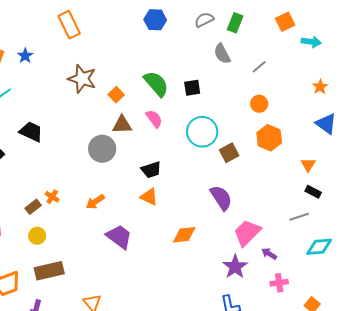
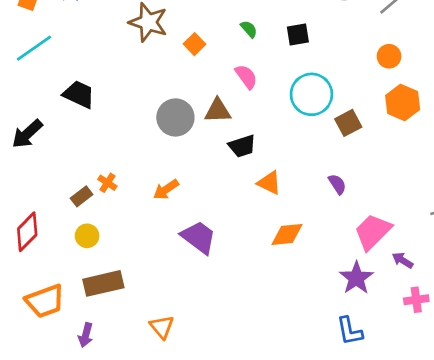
green semicircle: (156, 84) -> (249, 29), size x0.5
brown triangle: (122, 125) -> (218, 111), moved
orange triangle: (149, 197) -> (269, 183), moved
purple semicircle: (221, 198) -> (337, 184), size x0.6

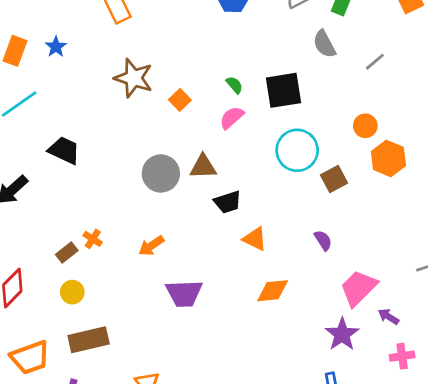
black square: (298, 34) -> (284, 90), size x1.6
orange circle: (389, 56) -> (365, 126), moved
pink semicircle: (246, 77) -> (232, 118), moved, turned -95
purple trapezoid: (199, 237) -> (184, 293), turned 141

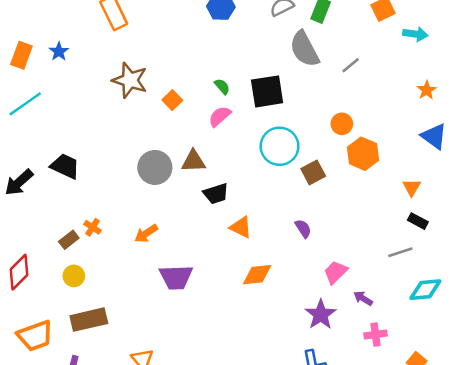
gray semicircle: (324, 44) -> (304, 49), size x1.4
black trapezoid: (64, 150) -> (65, 166), moved
pink trapezoid: (358, 288) -> (336, 272), size x0.7

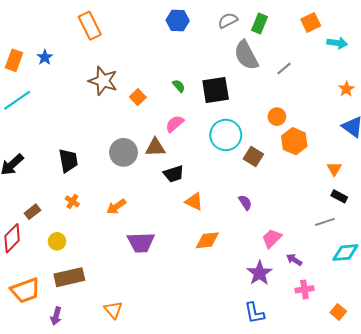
pink semicircle: (220, 116) -> (175, 124), moved
black trapezoid: (65, 166) -> (68, 161), moved, turned 55
brown square: (313, 172) -> (253, 156), turned -30
brown rectangle: (69, 240) -> (32, 212), moved

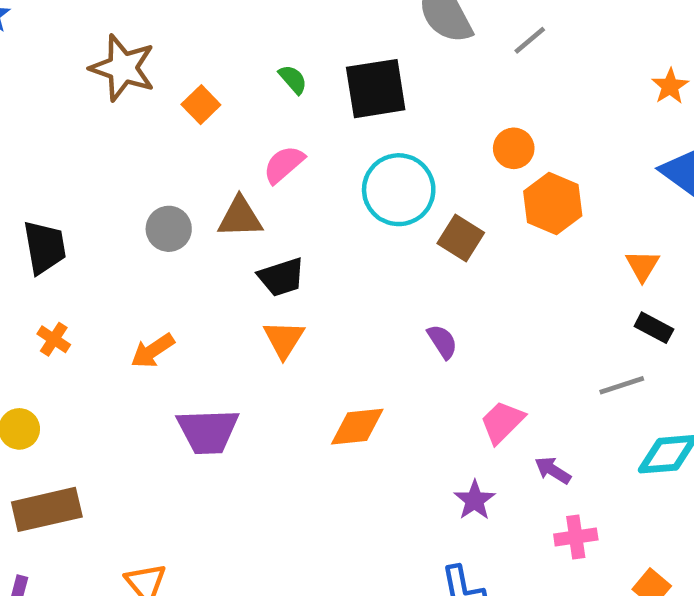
gray circle: (123, 152) -> (169, 229), size x0.7
orange triangle: (194, 201) -> (284, 339), moved, turned 36
purple star: (260, 273) -> (475, 500), size x0.7

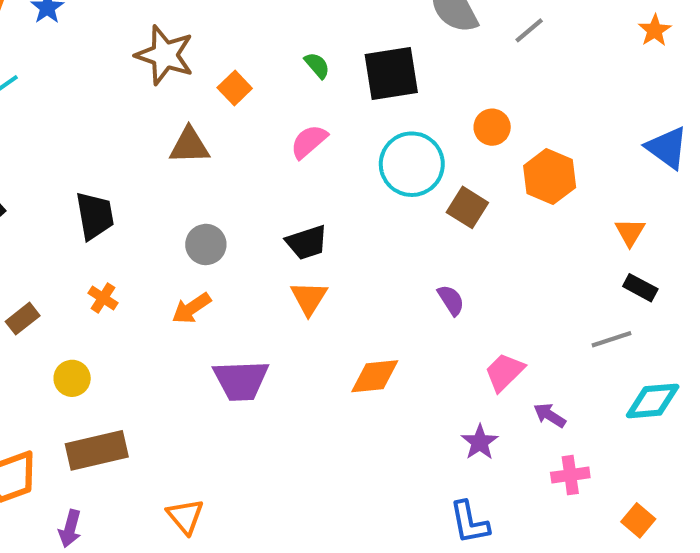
orange star: (670, 86) -> (655, 30), moved
orange circle: (514, 148) -> (492, 127), moved
brown triangle: (240, 217) -> (189, 146), moved
gray circle: (169, 229) -> (206, 244), moved

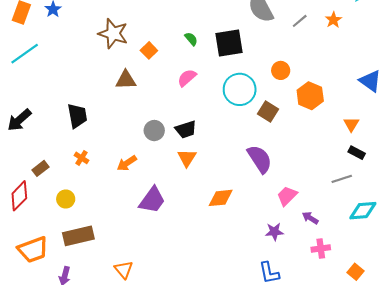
orange star: (655, 30) -> (333, 20), moved
gray circle: (206, 244) -> (154, 131), moved
purple semicircle: (451, 300) -> (260, 159), size x1.8
purple trapezoid: (241, 380) -> (152, 200), turned -52
purple star: (480, 442) -> (274, 232), turned 30

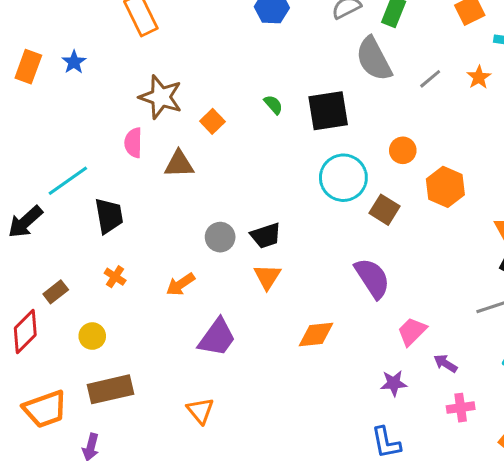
cyan line: (25, 54) -> (68, 181), moved
pink semicircle: (187, 78) -> (133, 143), moved, turned -48
orange triangle: (124, 270) -> (200, 411), moved

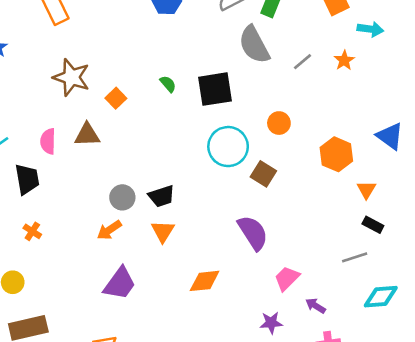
pink semicircle: (133, 143) -> (48, 141), moved
orange hexagon: (445, 187) -> (336, 154), moved
orange arrow: (181, 284) -> (109, 230), moved

